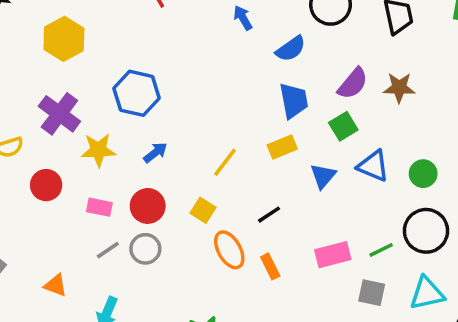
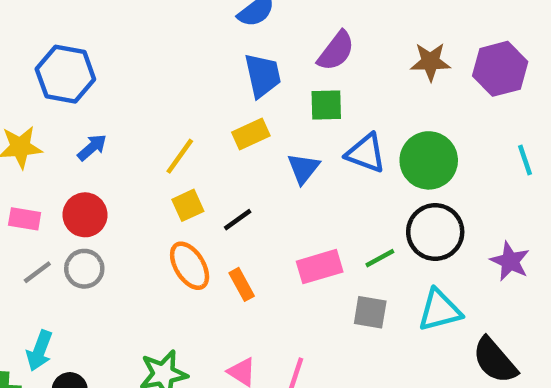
brown star: (399, 88) -> (430, 62), moved
green square: (343, 126) -> (326, 105), turned 32
green circle: (423, 174) -> (429, 160), size x1.6
yellow square: (203, 210) -> (188, 205), moved, turned 35

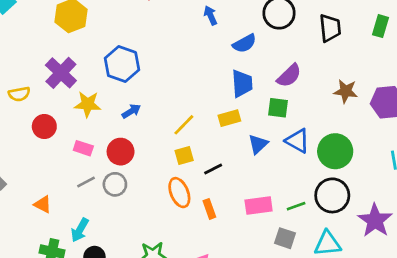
purple star: (510, 261) -> (375, 220), size x1.4

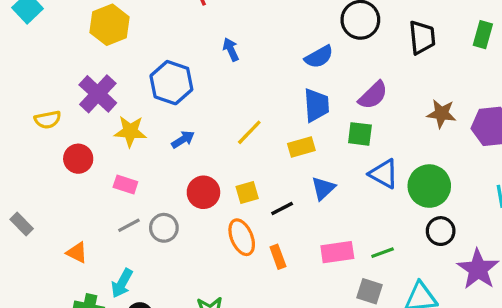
blue arrow: (210, 15) -> (231, 49), moved
yellow line: (184, 125) -> (249, 132), moved
blue triangle: (258, 144) -> (323, 188), moved
red circle: (121, 152) -> (203, 192), moved
black circle: (332, 195) -> (441, 231), moved, size x0.7

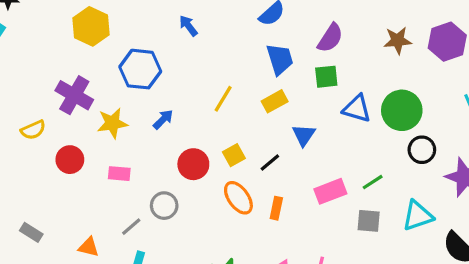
yellow hexagon: (110, 25) -> (91, 26), moved
gray line: (129, 225) -> (131, 227), moved
orange rectangle: (278, 257) -> (276, 208), turned 45

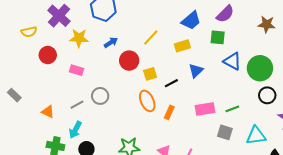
blue trapezoid: (280, 59) -> (191, 20), turned 55
red circle: (193, 164) -> (129, 61), moved

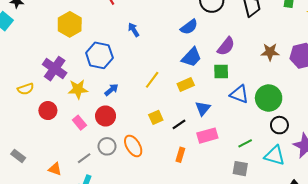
red circle: (129, 61) -> (106, 116), moved
pink rectangle: (77, 70) -> (79, 123), turned 40
orange ellipse: (147, 101) -> (133, 146), moved
pink rectangle: (205, 109) -> (207, 136), moved
cyan triangle: (256, 136) -> (275, 156), moved, turned 30

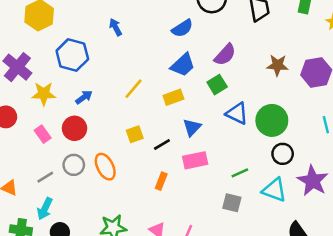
green square: (221, 71) -> (217, 85), turned -35

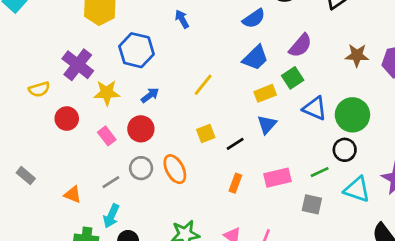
yellow rectangle: (173, 97) -> (265, 93), moved
black circle: (283, 154) -> (345, 150), moved
pink rectangle: (195, 160) -> (278, 178), moved

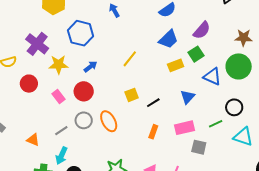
green circle: (352, 115) -> (239, 66), moved
blue triangle: (267, 124) -> (188, 97), moved
gray square: (312, 204) -> (199, 147), moved

